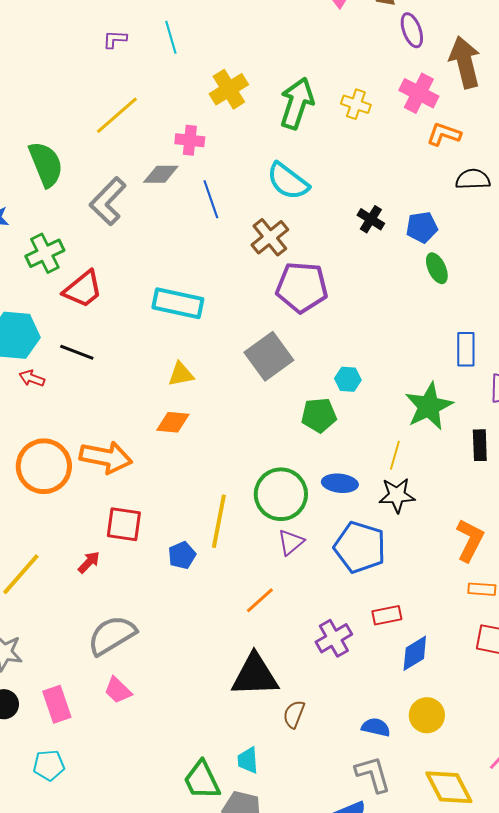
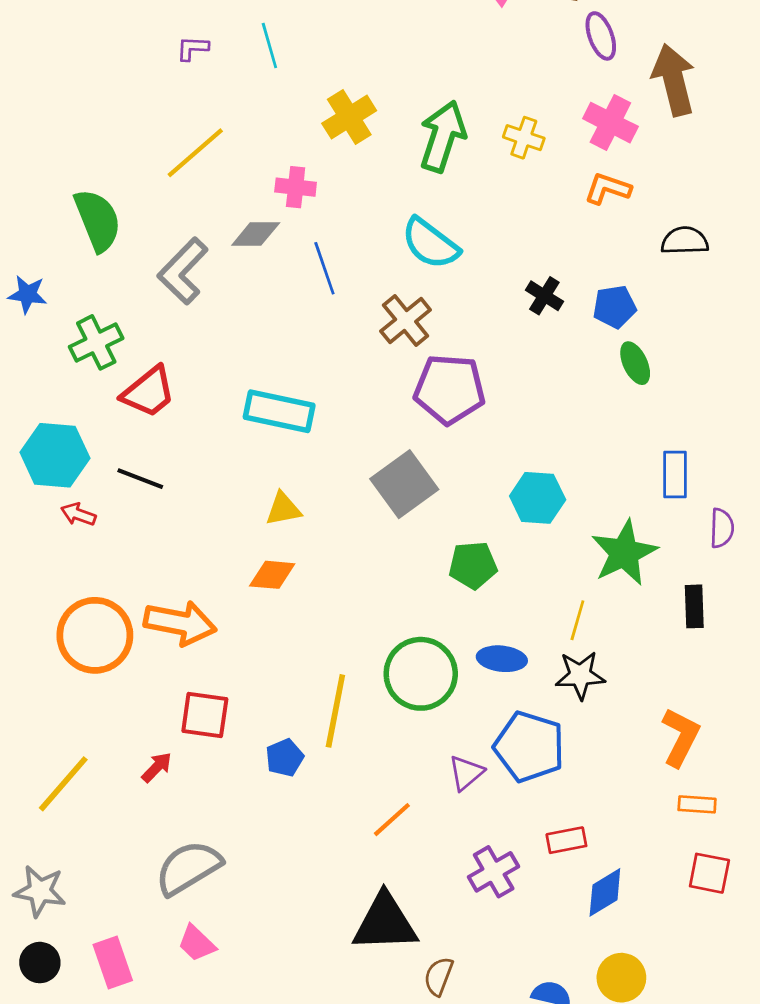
orange L-shape: (444, 134) -> (608, 189), moved
cyan hexagon: (348, 379) -> (538, 498), moved, size x1.5
purple triangle: (291, 542) -> (466, 773), moved

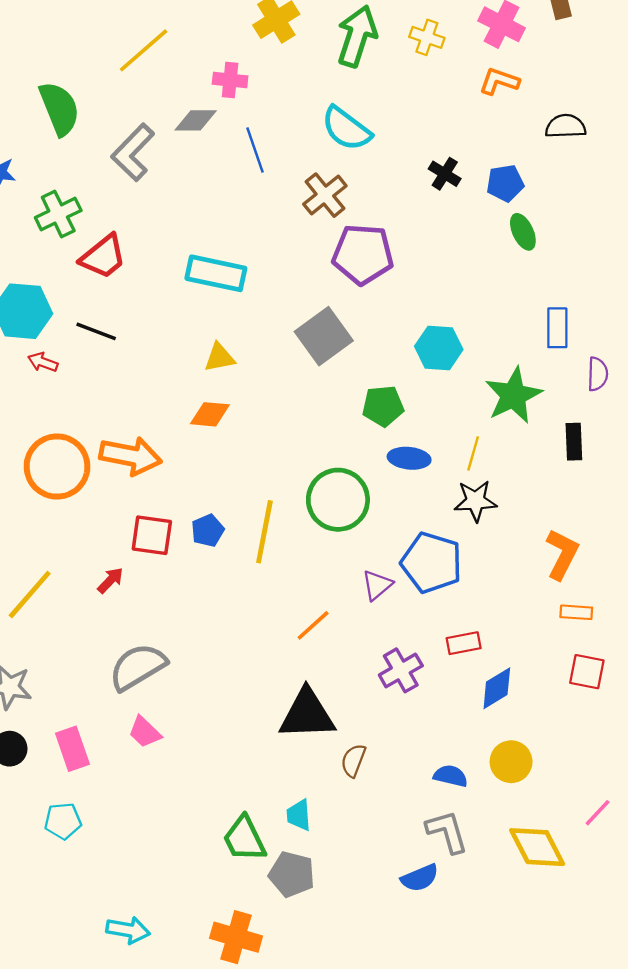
blue ellipse: (502, 659) -> (409, 458), moved
blue pentagon: (285, 758) -> (208, 531), moved

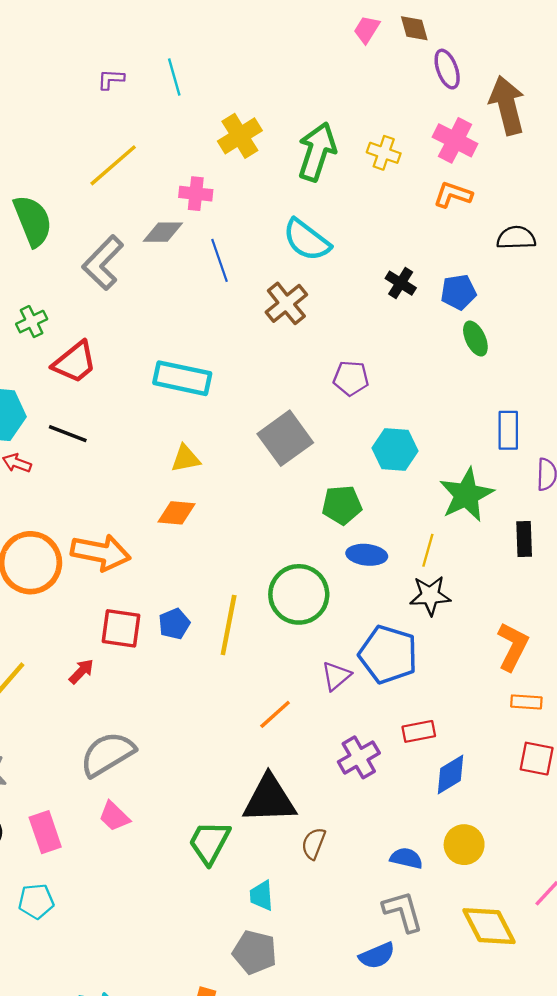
green cross: (58, 214) -> (32, 322), size x0.7
purple pentagon: (363, 254) -> (351, 378), moved, size x0.6
green trapezoid: (244, 839) -> (209, 842), moved, turned 54

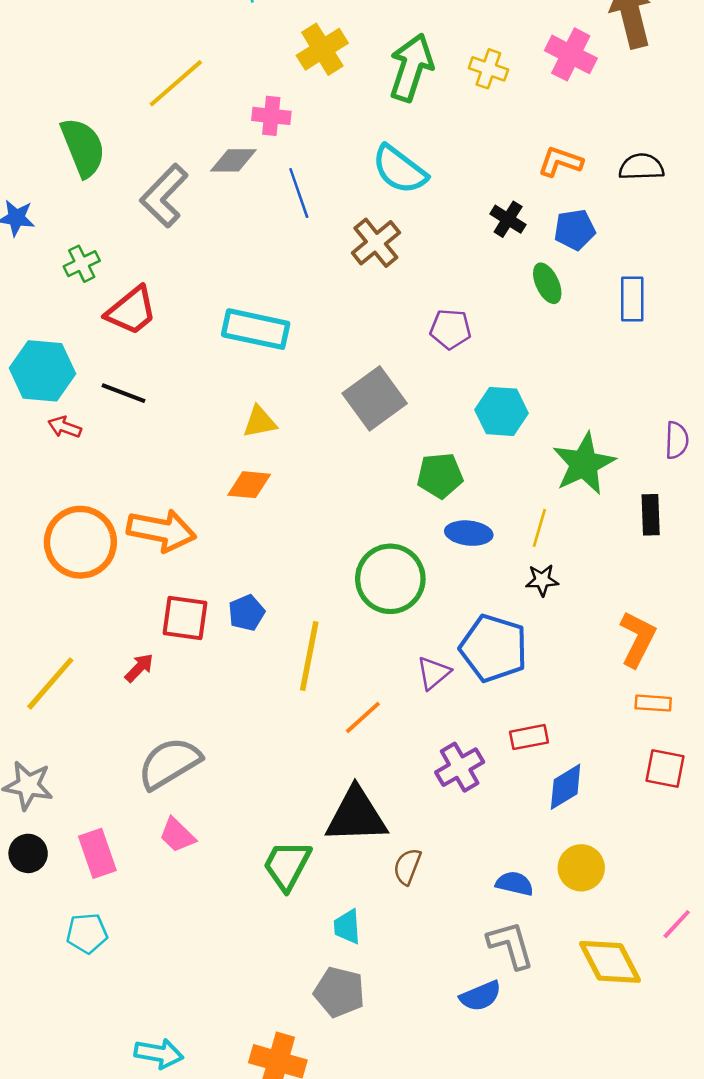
orange L-shape: (453, 195) -> (560, 162), moved
green ellipse: (475, 339) -> (547, 283), moved
blue rectangle: (508, 430) -> (632, 299), moved
black star: (430, 596) -> (542, 580), size x0.7
yellow line: (229, 625) -> (309, 656), moved

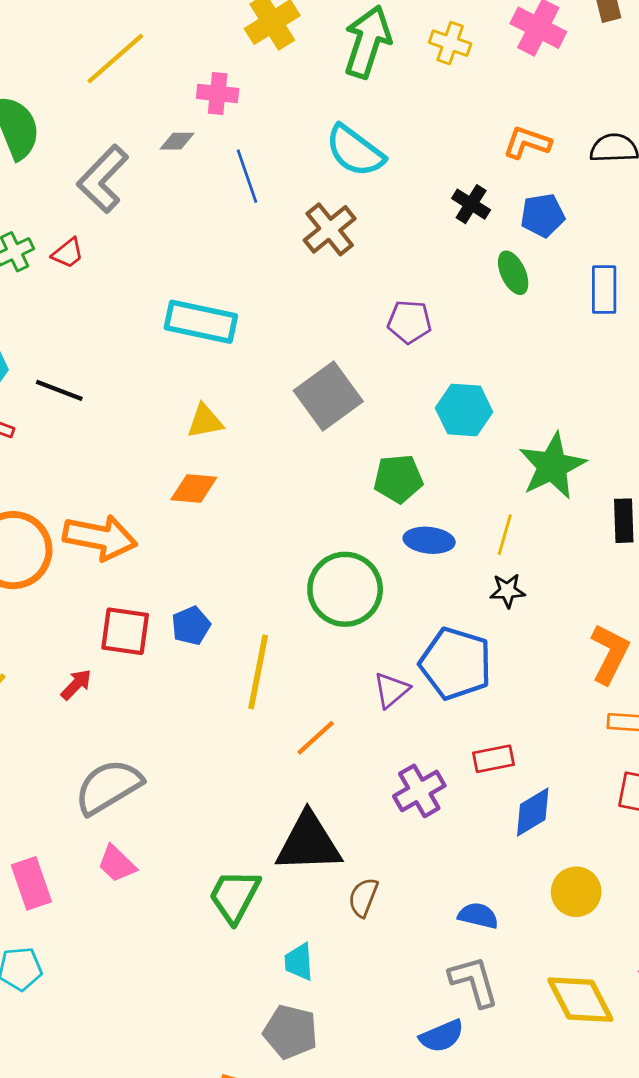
gray diamond: (233, 160) -> (177, 141), size x0.7
red trapezoid: (131, 311) -> (68, 253), moved, size x0.6
yellow circle: (581, 868) -> (576, 892), moved

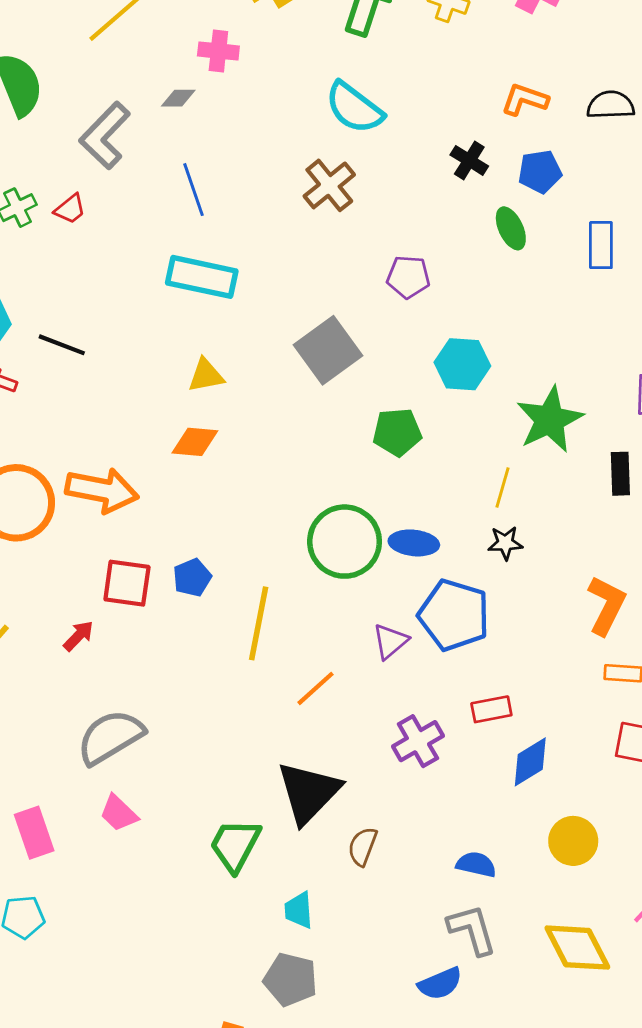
blue line: (247, 176) -> (193, 190), moved
blue ellipse: (429, 540) -> (414, 543), moved
black triangle: (309, 843) -> (309, 792), turned -44

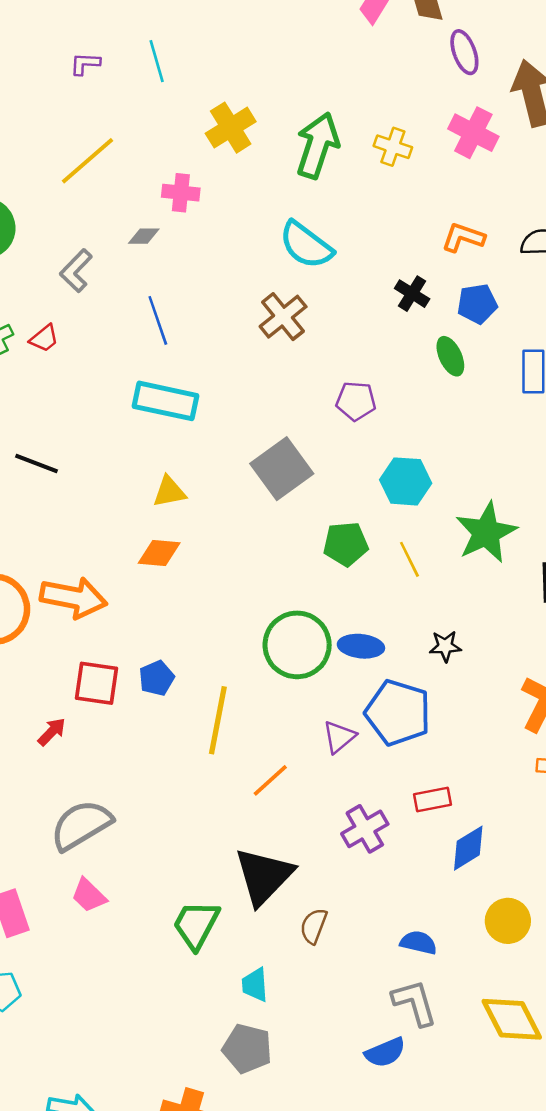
gray L-shape: (105, 136) -> (76, 271), size x0.7
yellow line: (503, 488) -> (409, 559), moved, turned -42

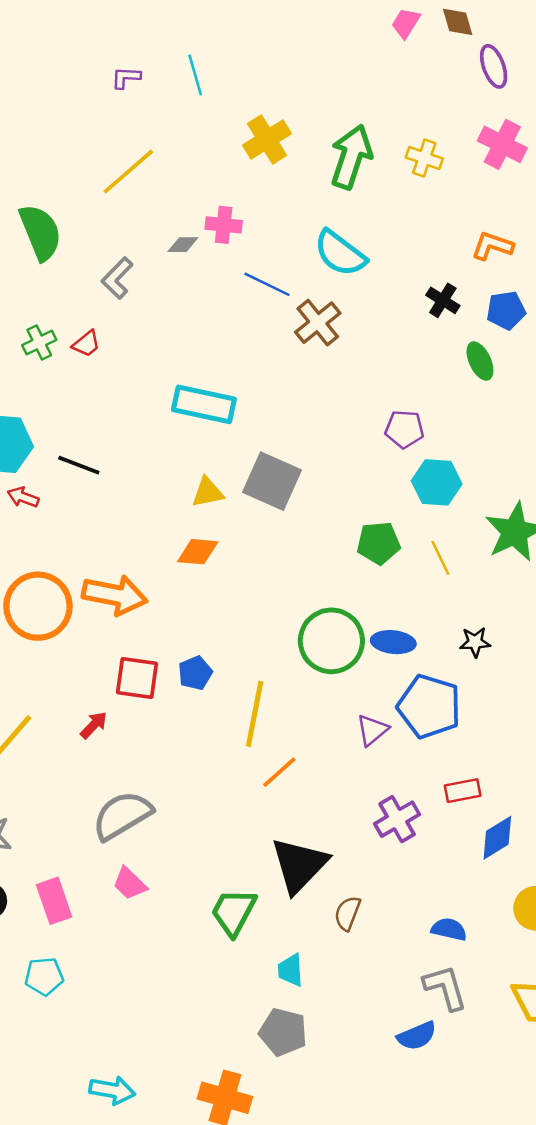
pink cross: (181, 193) -> (224, 225), moved
blue line: (158, 320) -> (267, 284), moved, turned -45
purple pentagon: (356, 401) -> (404, 429), moved
gray square: (282, 469) -> (272, 481), moved, turned -30
orange line: (270, 780) -> (279, 772), moved

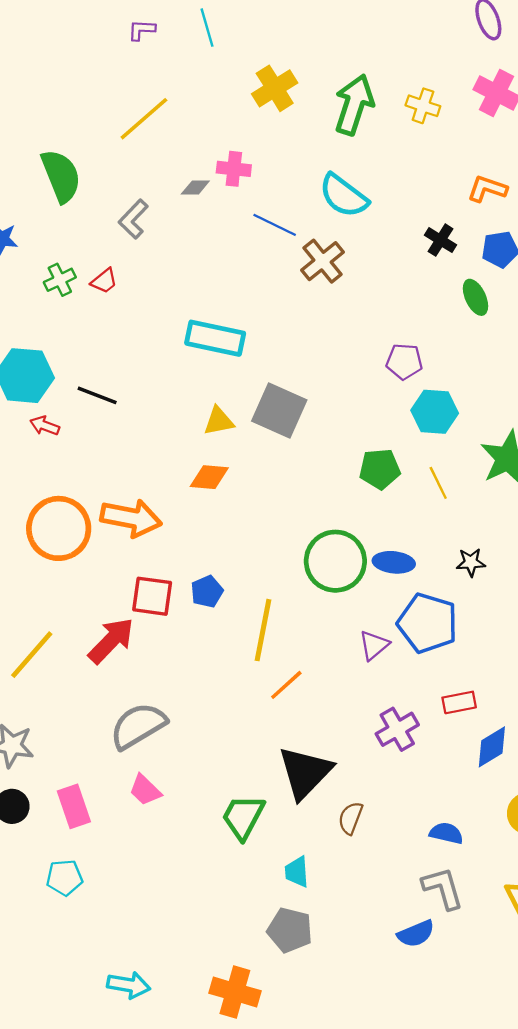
red arrow: (94, 725) -> (111, 641), size x1.8

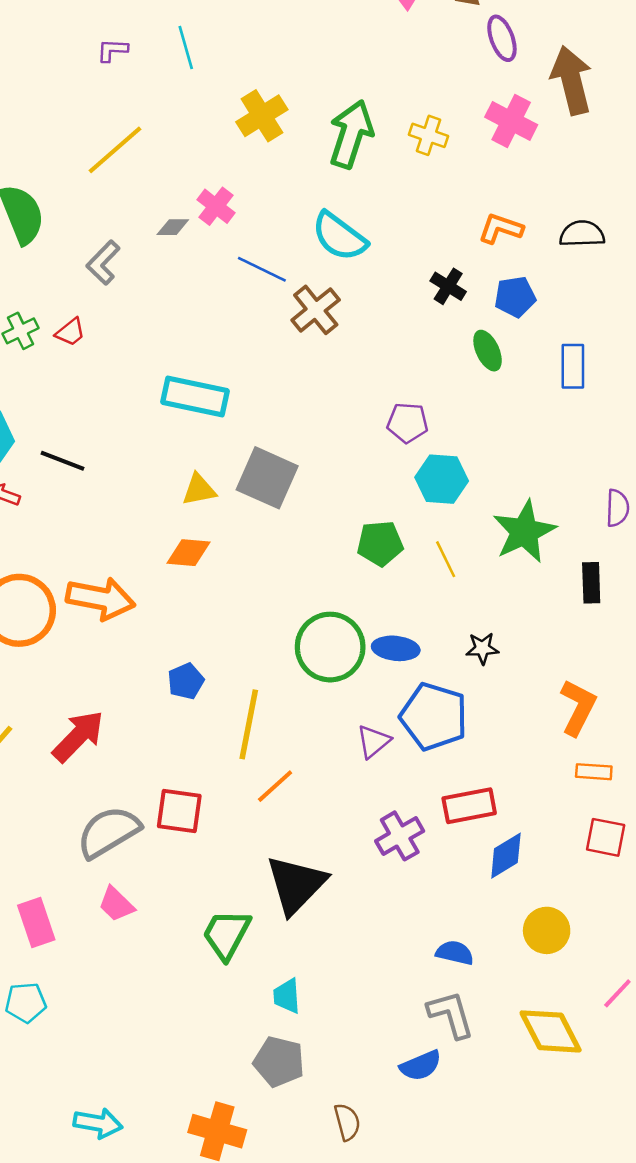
pink cross: (234, 169) -> (216, 206), turned 32
red square: (152, 596) -> (179, 811), moved
red rectangle: (459, 702) -> (469, 806), size x1.4
brown semicircle: (351, 818) -> (347, 1122), moved, turned 144

